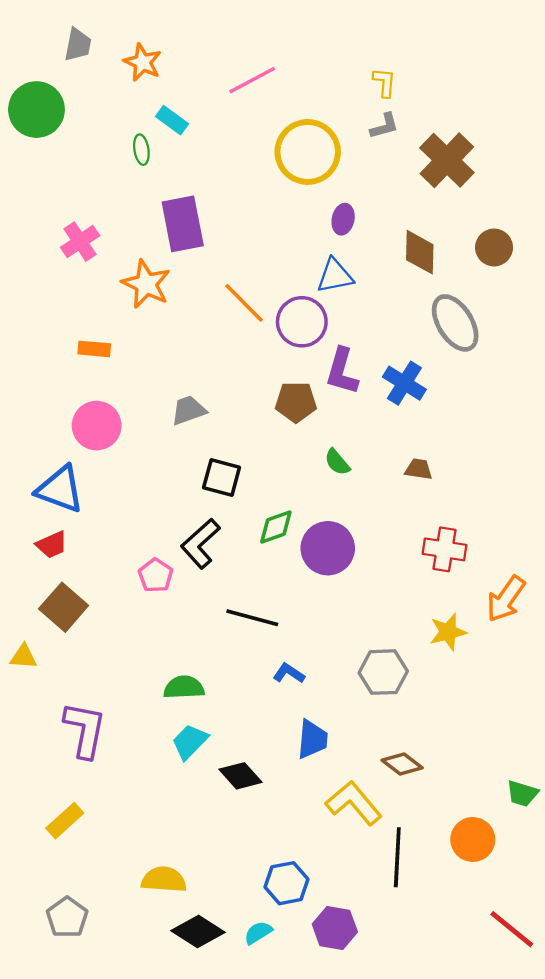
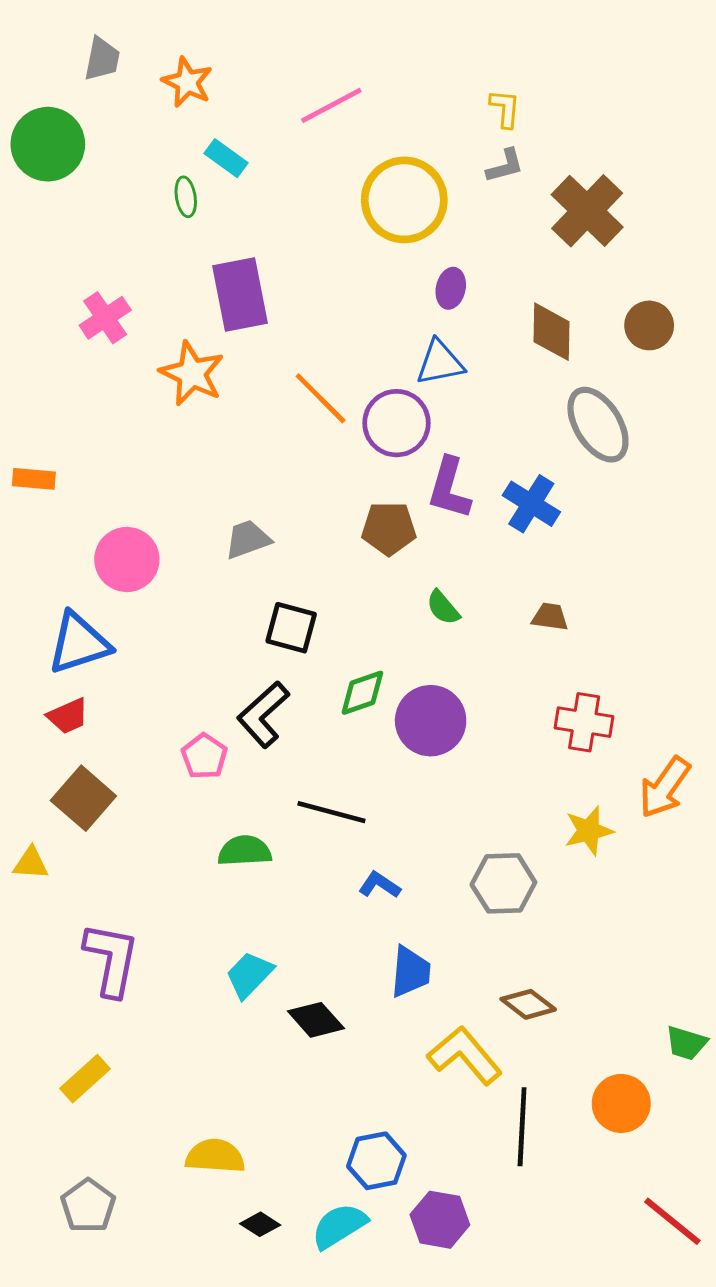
orange rectangle: (94, 349) -> (34, 479), moved
blue triangle: (60, 489) -> (79, 643), turned -38
green semicircle: (184, 687) -> (245, 851), moved
black diamond: (198, 931) -> (260, 1224), size x0.6
cyan semicircle: (258, 933) -> (339, 1226), size x1.5

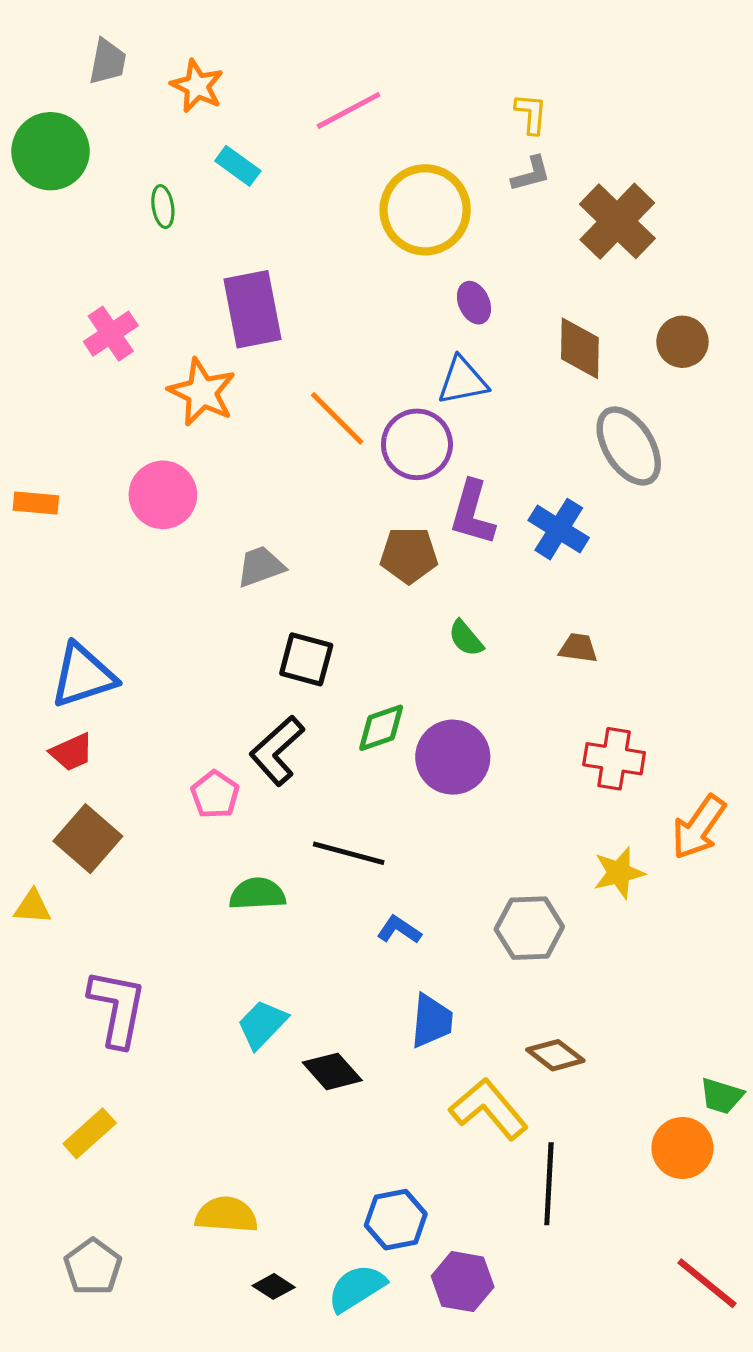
green ellipse: (186, 197) -> (163, 207), moved
purple ellipse: (451, 288) -> (474, 303), turned -36
pink circle: (127, 559) -> (163, 495), moved
orange circle: (621, 1103) -> (682, 1148), moved

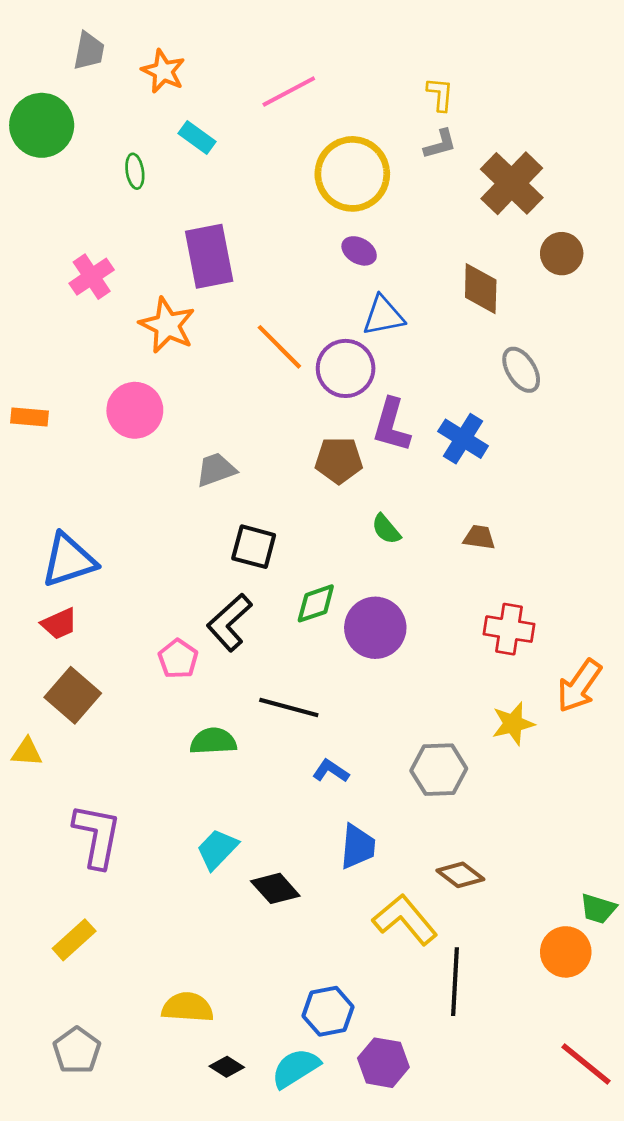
purple ellipse: (474, 303) -> (359, 251), moved, turned -36
brown circle: (682, 342) -> (562, 254), moved
gray ellipse: (629, 446) -> (521, 370), size x0.7

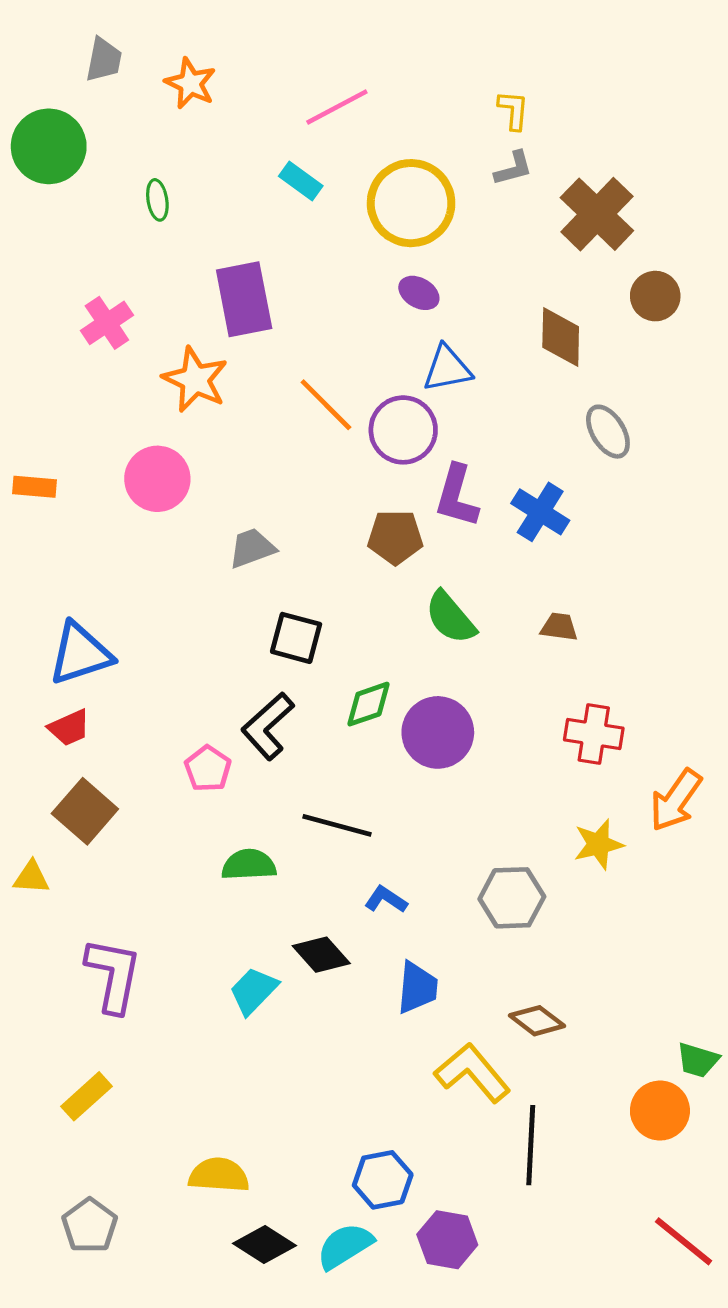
cyan rectangle: (197, 137) -> (301, 181), moved
green semicircle: (386, 529) -> (450, 617), size x1.5
black diamond: (275, 888) -> (321, 955), moved
black diamond: (227, 1067) -> (265, 1244), size x1.5

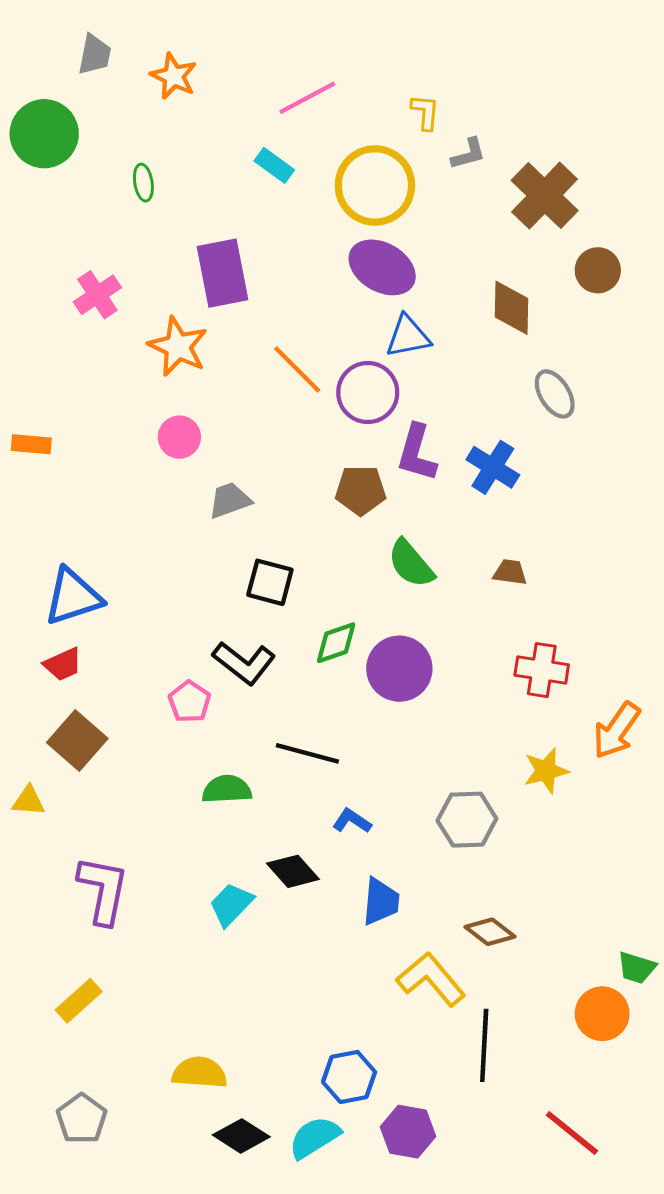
yellow L-shape: (513, 110) -> (425, 112), moved
purple ellipse: (419, 293) -> (382, 267), size x1.8
pink circle: (157, 479) -> (179, 437), moved, size x0.7
black L-shape: (268, 726) -> (244, 663), turned -100
red line: (684, 1241) -> (572, 1133), moved

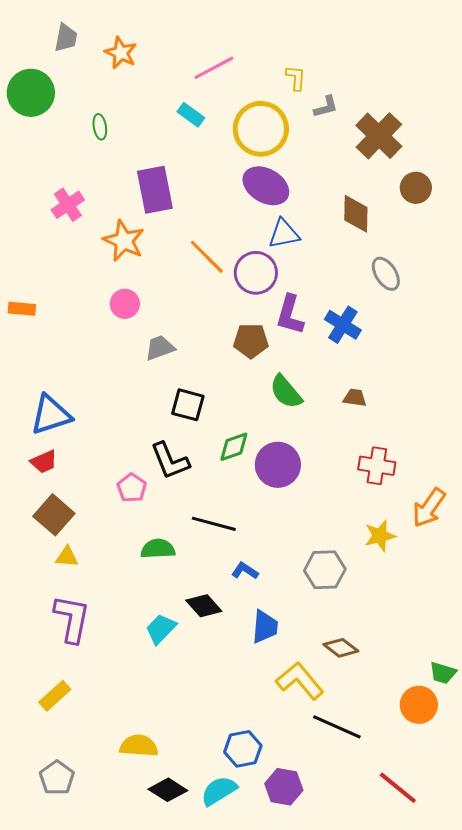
black L-shape: (244, 663) -> (170, 461), turned 30
yellow triangle: (28, 801) -> (67, 557), moved
black line: (484, 1045) -> (337, 727), turned -69

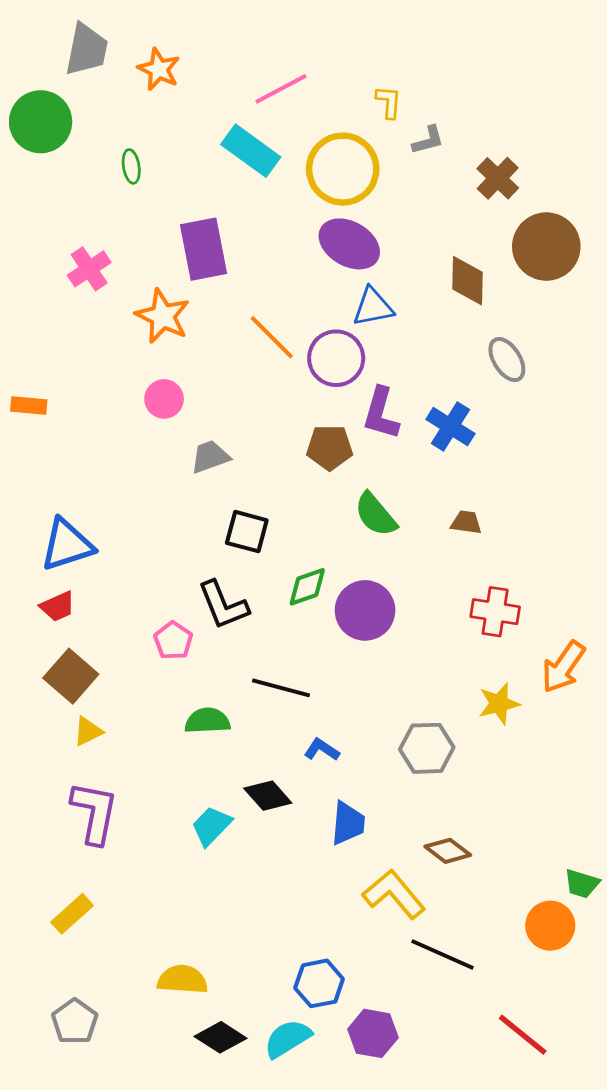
gray trapezoid: (66, 38) -> (87, 49), size x1.4
cyan rectangle: (191, 115) -> (251, 151), size x1.6
brown cross: (379, 136) -> (498, 178), size x0.7
brown circle: (416, 188) -> (546, 247), size x1.6
yellow triangle: (67, 557) -> (88, 731), turned -30

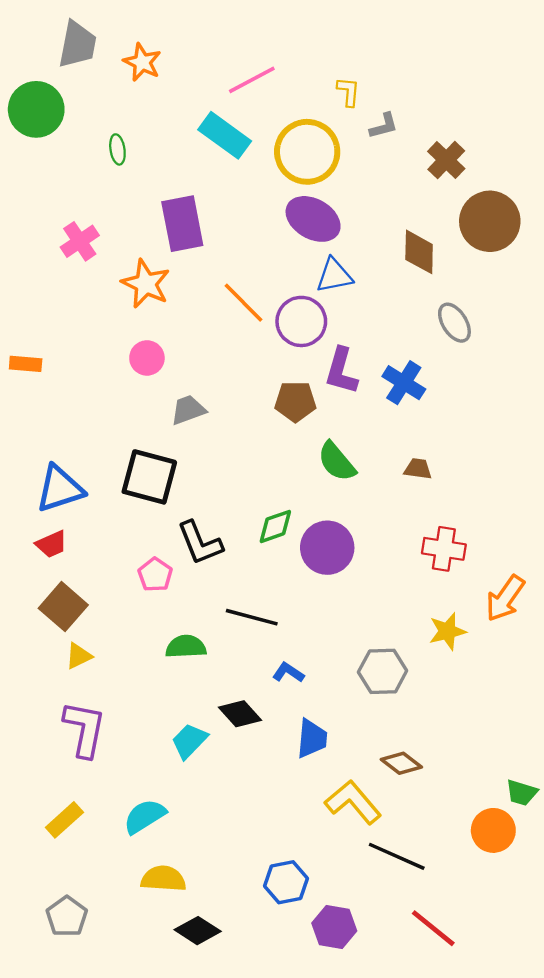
black square: (247, 532) -> (149, 477), moved, size x1.4
red line: (523, 1035) -> (433, 928), moved
cyan semicircle: (288, 1039) -> (145, 816), moved

